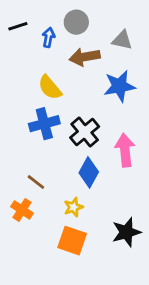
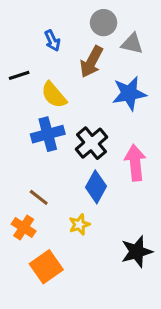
gray circle: (76, 22) -> (104, 23), moved
black line: (18, 26) -> (19, 75), moved
blue arrow: (48, 37) -> (52, 41), turned 144
brown arrow: (85, 57) -> (91, 62), turned -52
orange square: (72, 241) -> (46, 267), moved, turned 36

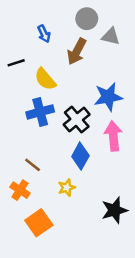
blue star: (129, 93) -> (108, 97), moved

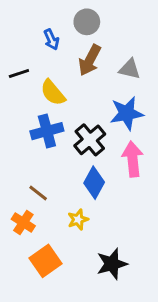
gray circle: (87, 19) -> (87, 22), moved
gray triangle: (111, 36) -> (130, 69), moved
black star: (114, 210) -> (112, 264), moved

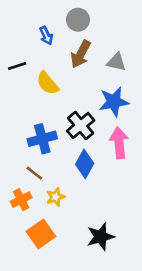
blue cross: (47, 131) -> (42, 139), moved
yellow star: (78, 220) -> (55, 197), moved
orange cross: (23, 223) -> (21, 200), turned 30

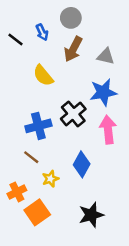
black line: (17, 66) -> (16, 40), moved, turned 56
blue diamond: (85, 164) -> (82, 164), moved
orange cross: (21, 200) -> (17, 192), moved

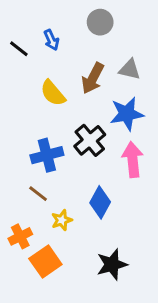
gray circle: (71, 18) -> (100, 22), moved
brown arrow: (73, 49) -> (93, 78), moved

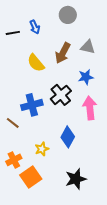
black line: (19, 49) -> (13, 33), turned -48
blue star: (127, 114) -> (86, 77), size x0.7
brown line: (38, 194) -> (13, 123), moved

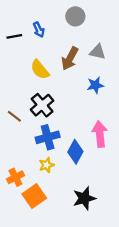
black cross: (61, 95) -> (42, 105), moved
blue cross: (32, 105) -> (48, 137), moved
pink arrow: (90, 108) -> (100, 134), moved
brown line: (13, 123) -> (14, 116), moved

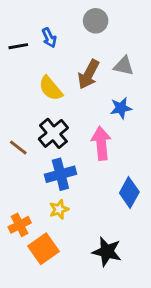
pink arrow: (100, 134) -> (101, 143), moved
blue diamond: (75, 152) -> (129, 192), moved
black star: (84, 198) -> (107, 252), turned 30

